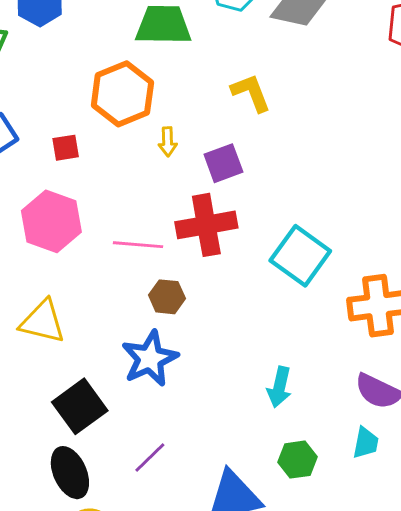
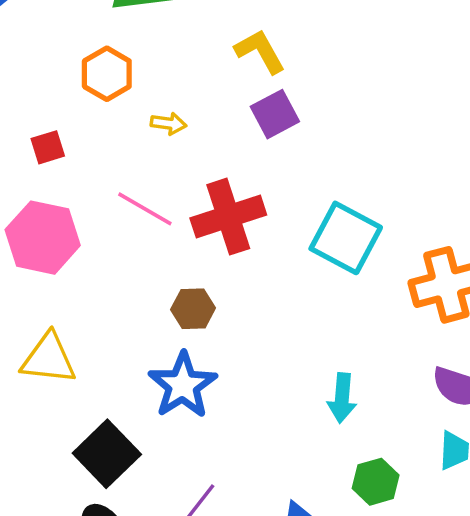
orange hexagon: (122, 94) -> (107, 74), size x0.7
yellow arrow: (168, 142) -> (168, 124), turned -72
purple square: (223, 163) -> (275, 114), moved
pink line: (138, 245) -> (145, 209), moved, turned 33

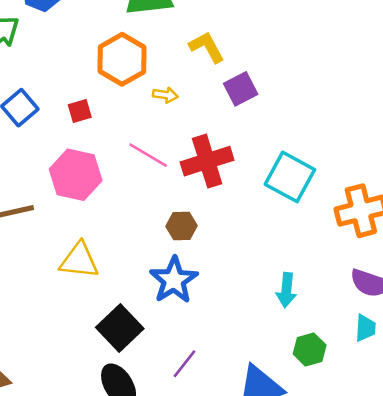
yellow L-shape: (260, 51) -> (207, 47), moved
orange hexagon: (107, 74) -> (122, 59), size x1.4

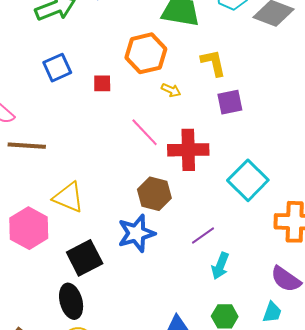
pink hexagon: (76, 175) -> (29, 228), moved
brown hexagon: (182, 226) -> (154, 194), size x1.4
purple line: (185, 364) -> (203, 236), moved

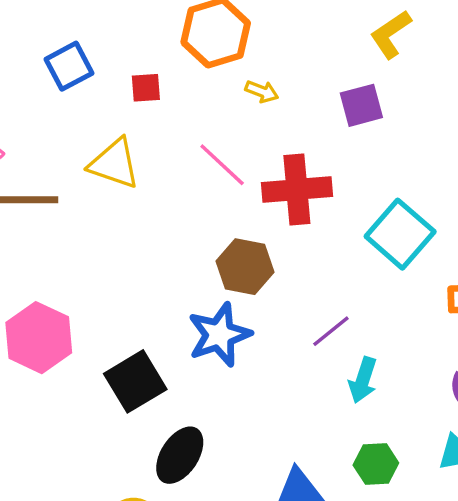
yellow L-shape: (213, 63) -> (391, 34), moved, turned -108
yellow triangle: (69, 197) -> (114, 164), moved
black ellipse: (71, 301) -> (180, 455), moved, turned 52

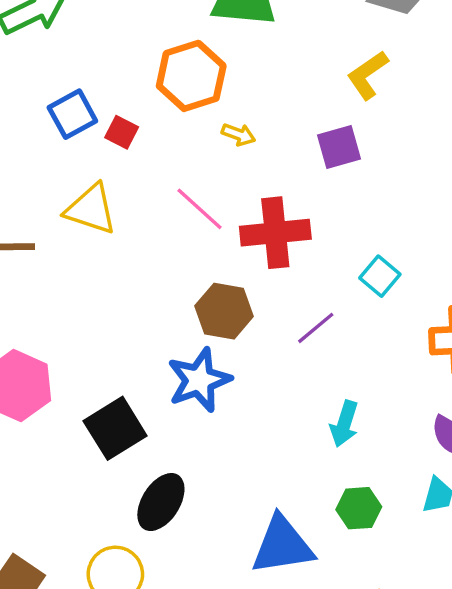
blue square: (69, 66) -> (72, 114), moved
red square: (146, 88) -> (122, 132), turned 32
cyan square: (400, 234) -> (380, 276), size x0.6
purple line: (331, 331) -> (316, 328), moved

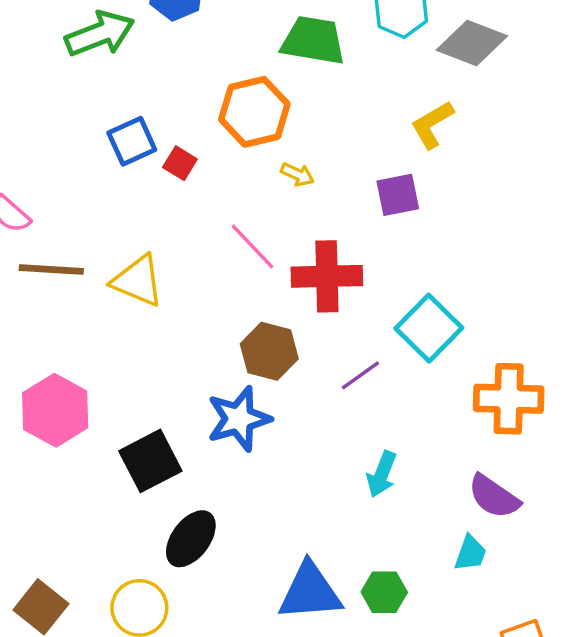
yellow triangle: (91, 209) -> (138, 281), moved
cyan square: (380, 276) -> (429, 328), size x1.6
green hexagon: (359, 508) -> (384, 592), moved

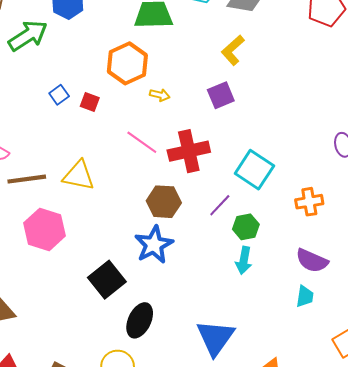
blue square: (132, 141) -> (59, 95), size x0.7
orange cross: (509, 399) -> (309, 202), size x0.7
pink hexagon: (55, 410) -> (45, 229), moved
blue triangle: (310, 592) -> (215, 338), turned -39
green hexagon: (384, 592) -> (246, 227), moved

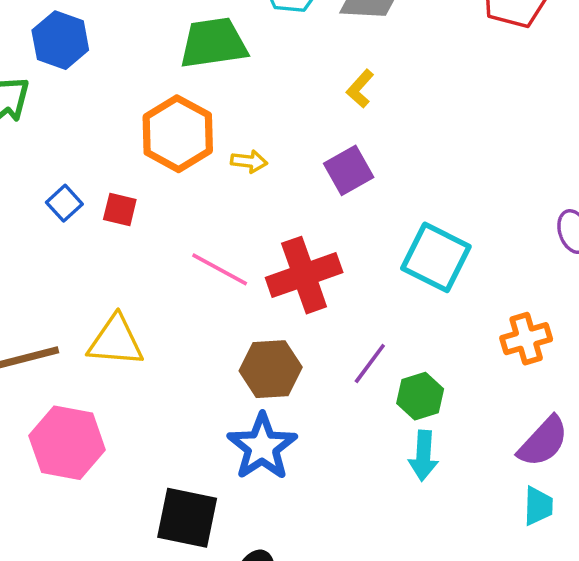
yellow L-shape: (233, 50) -> (360, 89), size x0.7
yellow arrow: (160, 95) -> (249, 161), moved
cyan square: (254, 170) -> (436, 257), moved
purple semicircle: (312, 261) -> (543, 442), turned -64
black square: (107, 280) -> (187, 518), turned -33

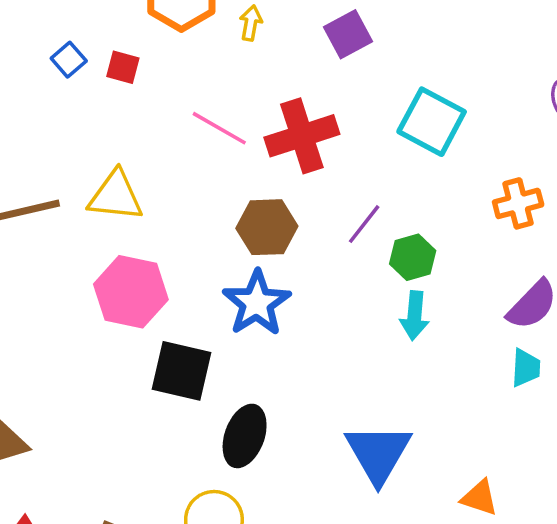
yellow arrow: (249, 161) -> (251, 23), turned -88
pink hexagon: (67, 443) -> (131, 292), moved

